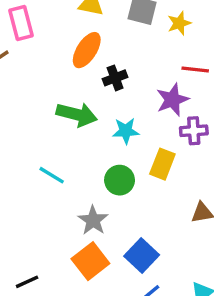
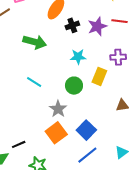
purple star: (172, 100) -> (97, 26), moved
green arrow: (77, 114) -> (35, 42), moved

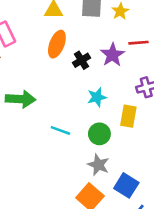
green arrow: (35, 42) -> (20, 99), moved
cyan line: (34, 82) -> (60, 130), moved
gray star: (58, 109) -> (98, 165), moved

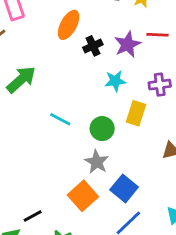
cyan star: (97, 97) -> (115, 81), moved
green arrow: (20, 99) -> (21, 80), turned -52

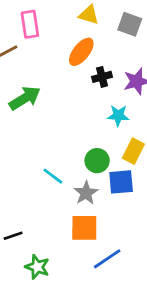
cyan line: (60, 119) -> (53, 176), moved
blue square: (124, 188) -> (121, 182), moved, turned 36
orange square: (83, 196) -> (84, 228), moved, turned 32

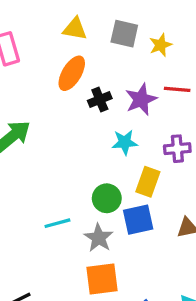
cyan line: (53, 176) -> (57, 223), turned -45

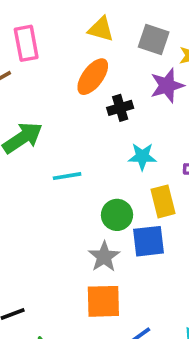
purple star: (141, 99) -> (167, 86), moved
yellow rectangle: (148, 182) -> (163, 201), turned -40
cyan line: (57, 223) -> (67, 176), moved

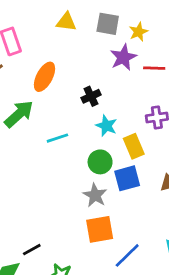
orange ellipse: (93, 77) -> (44, 77), moved
black cross: (120, 108) -> (91, 96), moved
cyan star: (142, 157) -> (106, 126), moved, turned 30

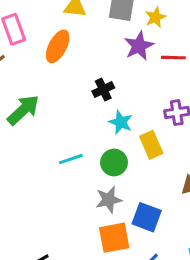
orange ellipse: (44, 77) -> (58, 46), moved
cyan line: (57, 138) -> (71, 159), moved
blue square: (127, 178) -> (147, 217), moved, turned 36
gray star: (95, 195) -> (109, 200), turned 30

